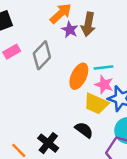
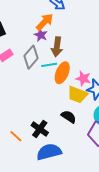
brown arrow: (88, 24) -> (57, 47), moved
purple star: (70, 30) -> (41, 35), moved
cyan line: (104, 67) -> (49, 65), moved

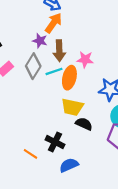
orange arrow: (45, 22) -> (53, 23), moved
pink star: (83, 79) -> (85, 60), moved
yellow trapezoid: (77, 95) -> (72, 107), moved
blue semicircle: (49, 152) -> (69, 165), size x0.7

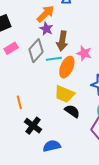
orange arrow: (53, 23) -> (46, 14), moved
black cross: (55, 142) -> (33, 126), moved
orange line: (30, 154) -> (19, 102), moved, turned 32

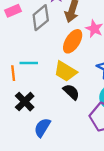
cyan line: (54, 59) -> (29, 63), moved
blue semicircle: (52, 146) -> (42, 128), turned -54

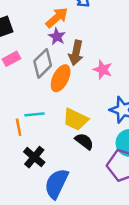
orange ellipse: (73, 41) -> (61, 78), moved
blue semicircle: (42, 128) -> (56, 184), size x1.4

